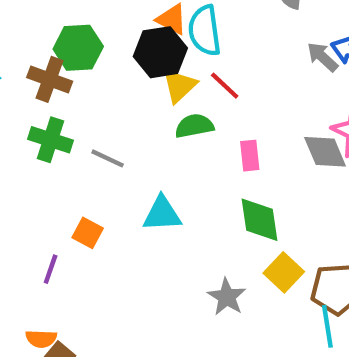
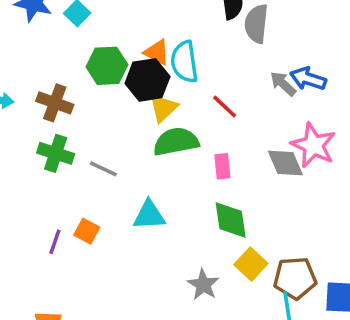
green hexagon: (78, 48) -> (107, 66), moved
red line: (225, 86) -> (225, 107), moved
green semicircle: (194, 126) -> (176, 142), size x1.4
purple line: (51, 269) -> (55, 242), moved

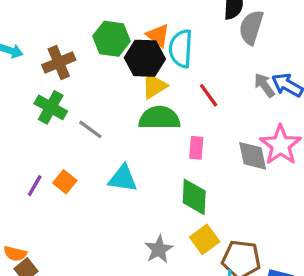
brown cross: (55, 103) -> (59, 62), turned 36

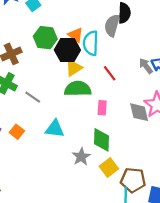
gray semicircle: (251, 27) -> (112, 25), moved
gray star: (159, 249) -> (81, 157), moved

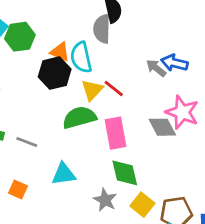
green hexagon: (45, 38) -> (20, 37), moved
yellow triangle: (74, 68) -> (92, 90), moved
pink rectangle: (102, 108) -> (115, 133), size x1.6

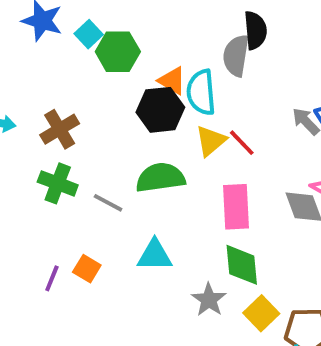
green semicircle: (79, 117) -> (160, 178), moved

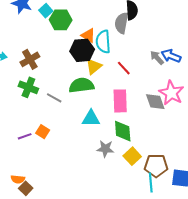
yellow triangle: (211, 141) -> (94, 67), moved
cyan triangle: (155, 255) -> (91, 118), moved
purple line: (52, 278) -> (25, 136), turned 48
gray star: (209, 300) -> (105, 149), turned -30

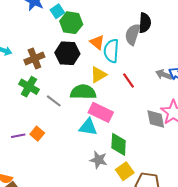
black hexagon: (82, 50) -> (67, 53), moved
gray arrow: (157, 58) -> (164, 75), turned -35
pink rectangle: (120, 101) -> (101, 112), moved, turned -70

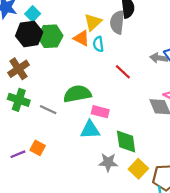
green hexagon: (71, 23) -> (50, 36), moved
cyan semicircle: (111, 51) -> (98, 44), size x0.6
black hexagon: (67, 53) -> (29, 34), moved
yellow triangle: (98, 75) -> (93, 22), moved
pink rectangle: (101, 112) -> (100, 112), size x0.7

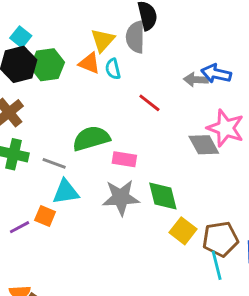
cyan triangle: (90, 130) -> (66, 192), moved
gray star: (108, 162) -> (121, 198), moved, size x1.4

